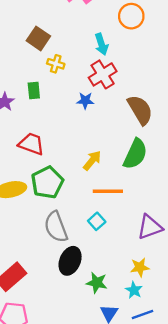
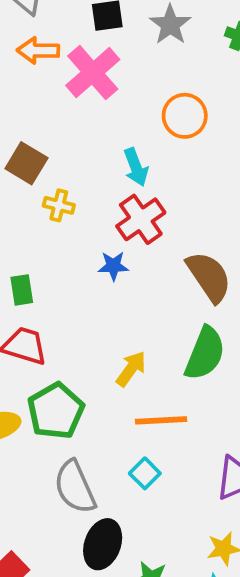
green rectangle: (34, 90) -> (22, 290), moved

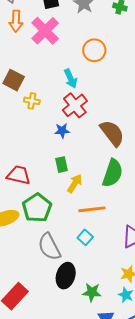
orange arrow: (38, 50) -> (16, 21), turned -85
green rectangle: (22, 290) -> (61, 165), moved

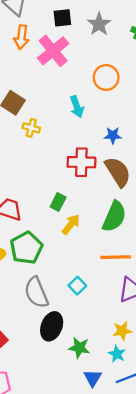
red cross: (75, 105) -> (81, 162), moved, turned 35
blue star: (62, 131) -> (113, 135), moved
green rectangle: (61, 165) -> (58, 202), turned 35
orange line: (92, 209) -> (116, 257), moved

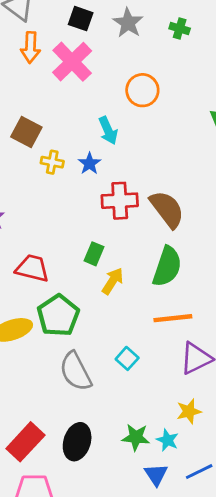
black square: (62, 18) -> (81, 19), turned 30
blue star: (113, 135) -> (89, 163), moved, turned -30
black ellipse: (52, 326) -> (77, 442), moved
cyan star: (117, 354) -> (167, 440), moved

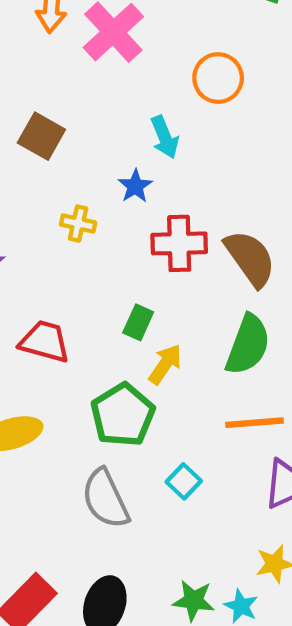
yellow cross: (52, 162) -> (78, 224), moved
green pentagon: (58, 316) -> (123, 415), moved

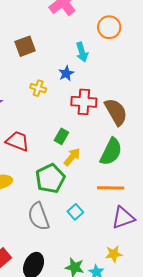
brown square: (41, 136) -> (25, 46), turned 35

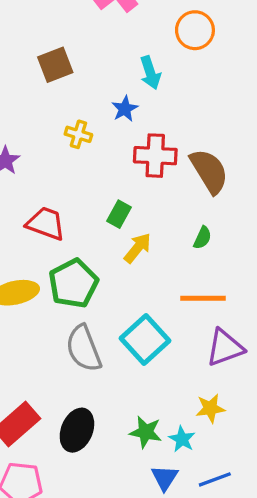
green semicircle: (111, 152) -> (202, 238), size x0.5
green pentagon: (50, 178) -> (73, 283), moved
cyan square: (75, 212) -> (145, 340), size x1.8

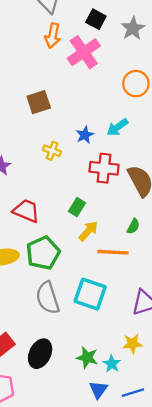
cyan arrow: (150, 73) -> (117, 127), moved, turned 70
orange line: (203, 298) -> (113, 252), moved
cyan square: (145, 340) -> (90, 294), turned -32

